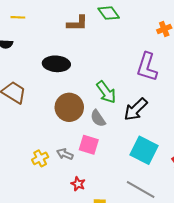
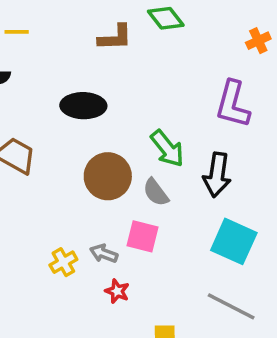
black arrow: (136, 109) -> (217, 175), turned -35
red star: (78, 184) -> (117, 291), moved

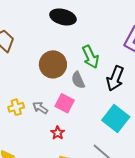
black ellipse: (83, 106) -> (63, 17), moved
red star: (117, 291) -> (58, 133), moved

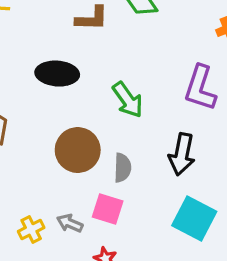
black ellipse: (63, 17) -> (57, 74), moved
green arrow: (91, 57) -> (128, 100), moved
gray semicircle: (78, 80) -> (123, 168), turned -144

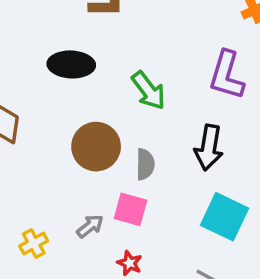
gray arrow: (70, 223) -> (90, 226), turned 120
yellow cross: (31, 229) -> (34, 243), moved

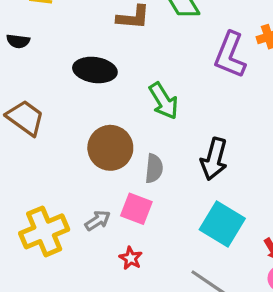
purple L-shape: (227, 75) -> (230, 55), moved
yellow cross: (34, 243) -> (44, 231), size x1.8

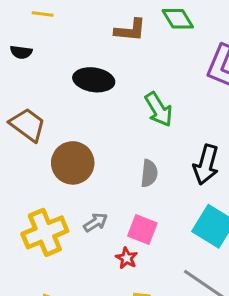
brown circle: (110, 148) -> (73, 163), moved
pink square: (136, 209) -> (142, 230), moved

